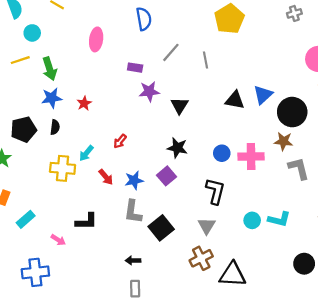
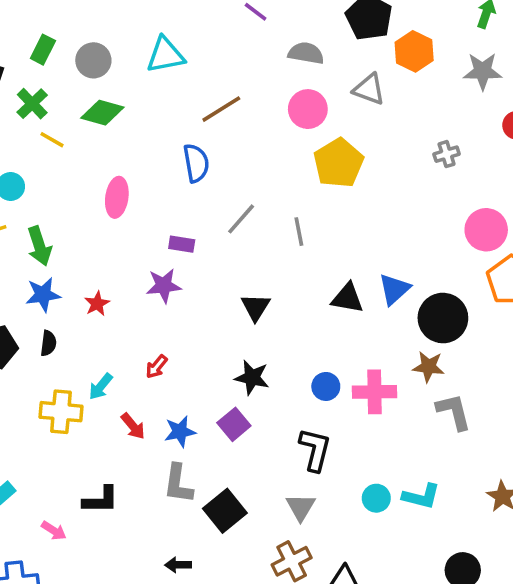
purple star: (149, 91) -> (164, 286), moved

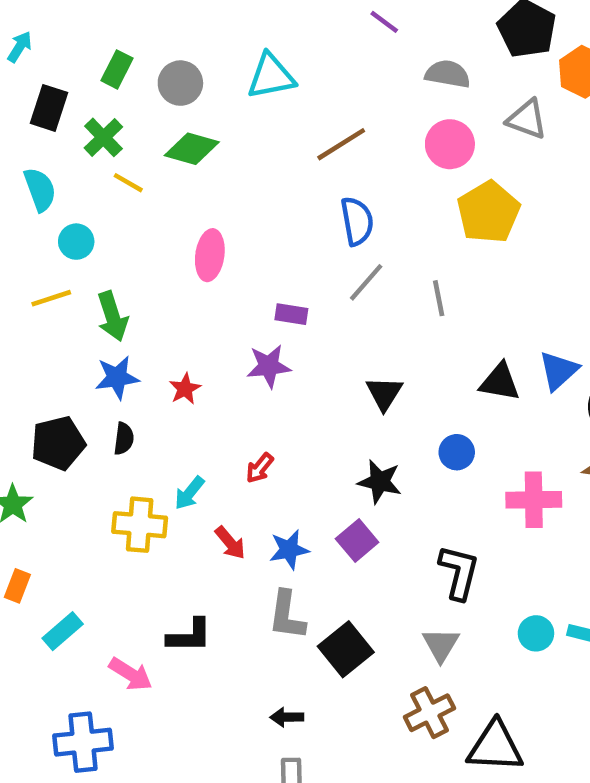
blue semicircle: (196, 163) -> (357, 221), moved
blue circle: (326, 386) -> (457, 452), moved
pink arrow: (54, 531) -> (131, 674), size x1.4

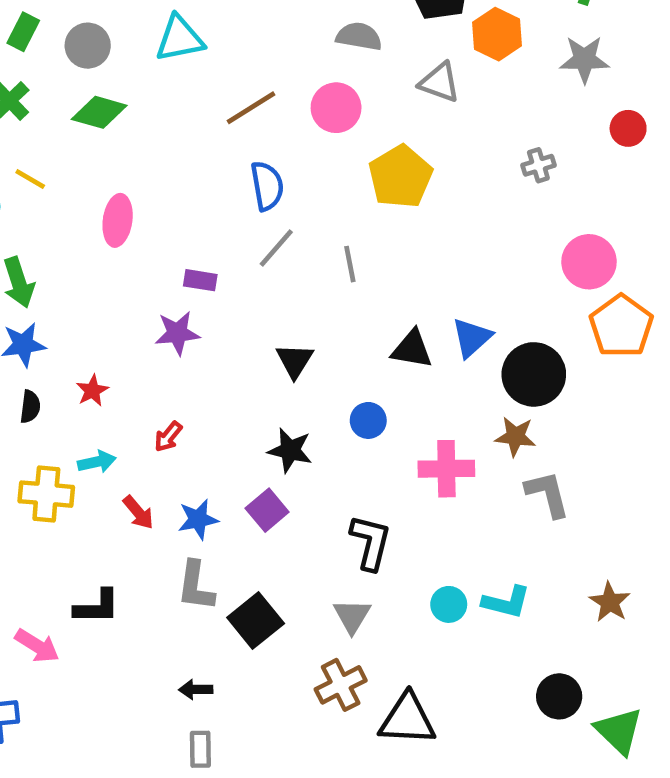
pink circle: (450, 144) -> (336, 108), moved
yellow line: (128, 183) -> (30, 179), moved
red star: (185, 389) -> (92, 391), moved
cyan arrow: (189, 493) -> (97, 462), turned -141

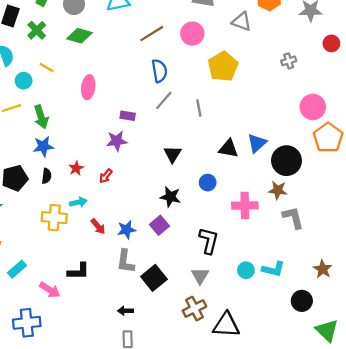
red arrow: (168, 437) -> (106, 176), moved
black circle: (559, 696) -> (302, 301), moved

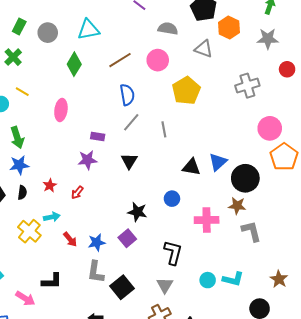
green diamond: (79, 36) -> (74, 64), moved, turned -75
gray cross: (289, 61) -> (247, 86), size x1.6
black triangle: (173, 154) -> (129, 161), moved
yellow cross: (54, 218) -> (29, 231), turned 35

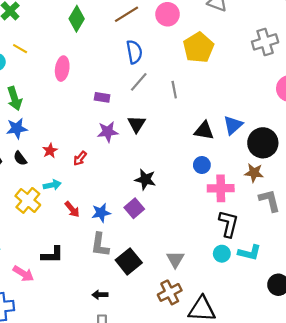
purple star: (87, 160) -> (108, 132), moved
black semicircle: (22, 193) -> (20, 158), turned 136
blue circle: (172, 199) -> (202, 165), moved
black L-shape: (173, 253) -> (228, 224), moved

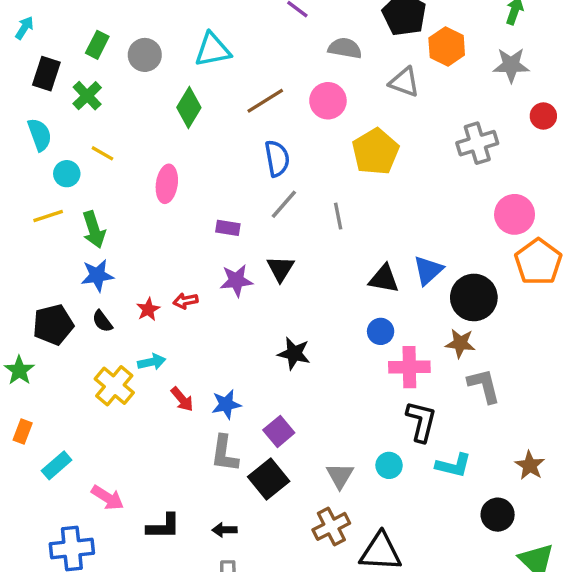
red arrow: (80, 158) -> (185, 301), moved, turned 40
purple square: (134, 208) -> (279, 431), moved
cyan circle: (222, 254) -> (389, 465), moved
black L-shape: (52, 255) -> (163, 526), moved

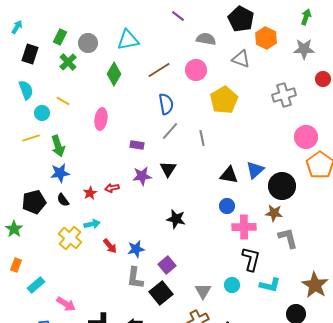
green cross: (87, 96) -> (68, 62), moved
brown star: (530, 465) -> (315, 285), size x1.5

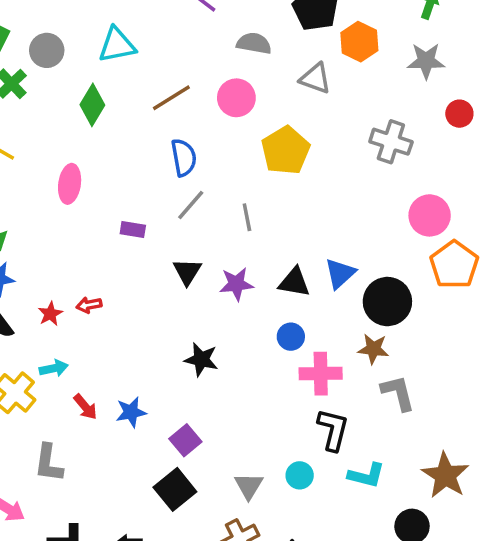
gray cross: (284, 95) -> (391, 142), turned 35
purple star: (142, 176) -> (236, 284), moved
gray L-shape: (135, 278) -> (48, 463), moved

